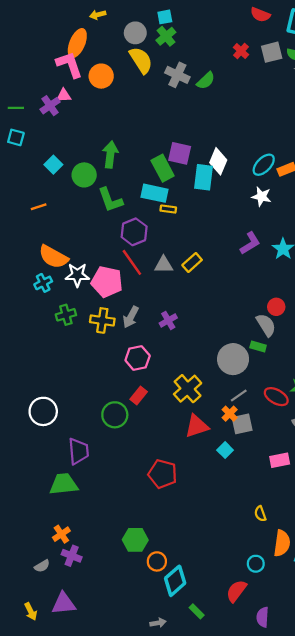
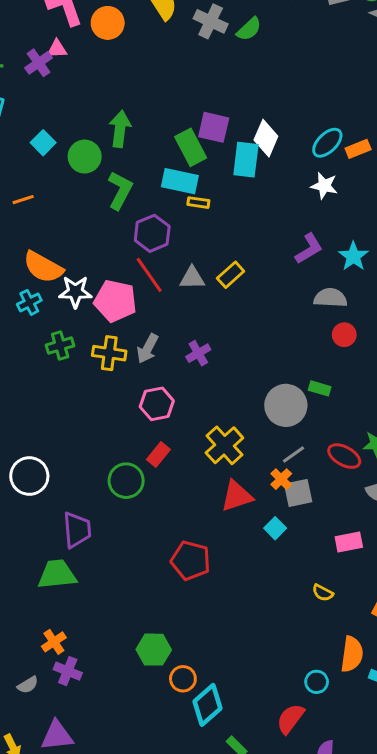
green L-shape: (110, 200) -> (120, 190), turned -132
gray semicircle: (266, 325) -> (330, 298), moved, turned -55
yellow semicircle: (260, 514) -> (323, 593), moved, turned -42

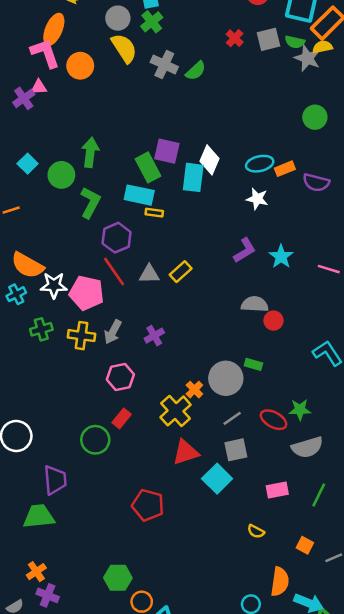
cyan ellipse: (327, 143) -> (260, 164), turned 32
gray semicircle: (330, 298) -> (255, 304), moved
orange cross: (281, 479) -> (194, 390), moved
cyan square: (275, 528) -> (217, 479), size x1.6

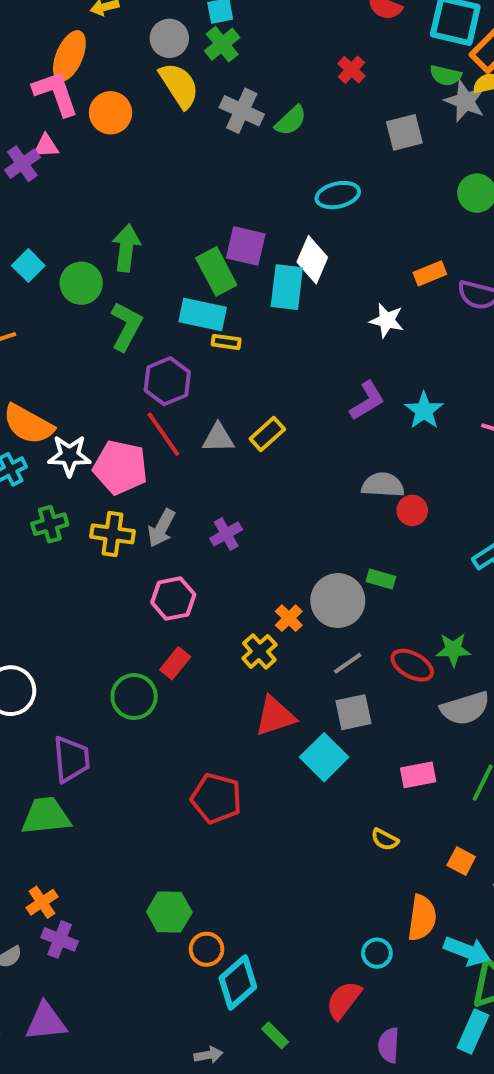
gray square: (268, 39) -> (404, 132), moved
cyan ellipse: (260, 164) -> (338, 195), moved
yellow cross: (176, 411) -> (259, 651), size x0.7

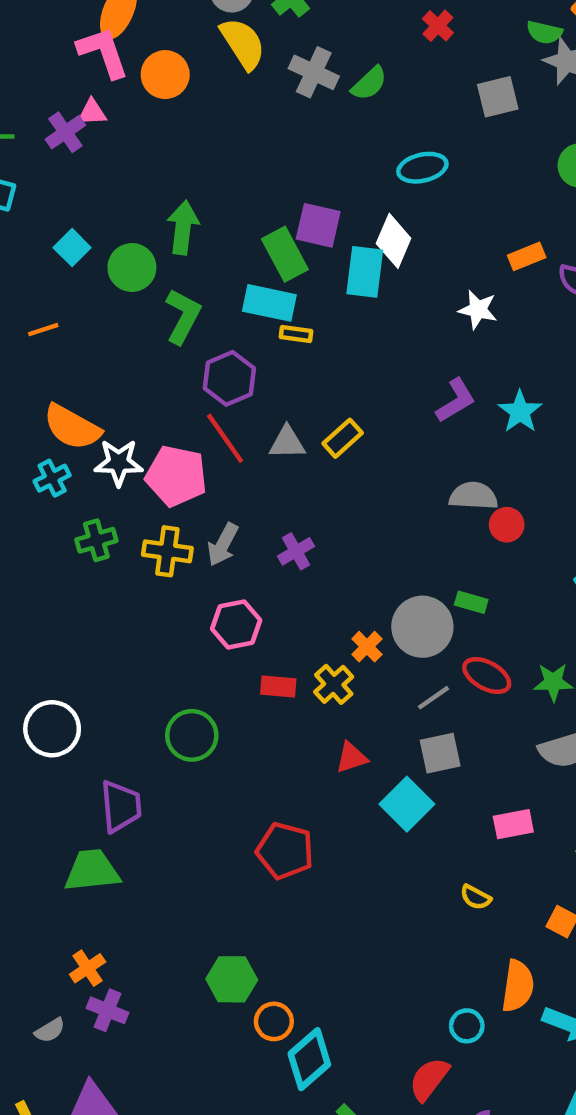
red rectangle: (175, 663) -> (278, 687), moved, turned 56
red ellipse: (412, 665) -> (487, 675), moved
red triangle: (275, 716) -> (351, 758), size x0.7

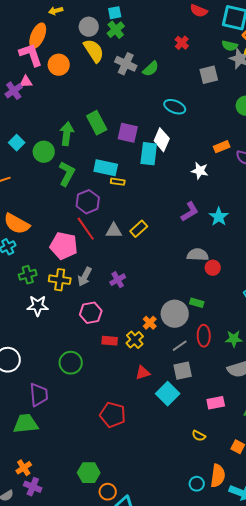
cyan ellipse: (422, 168) -> (175, 107), turned 35
green rectangle: (285, 254) -> (97, 123), moved
white star: (119, 463) -> (38, 306), moved
red ellipse: (487, 675) -> (204, 336), turned 60
cyan circle: (467, 1026) -> (197, 484), moved

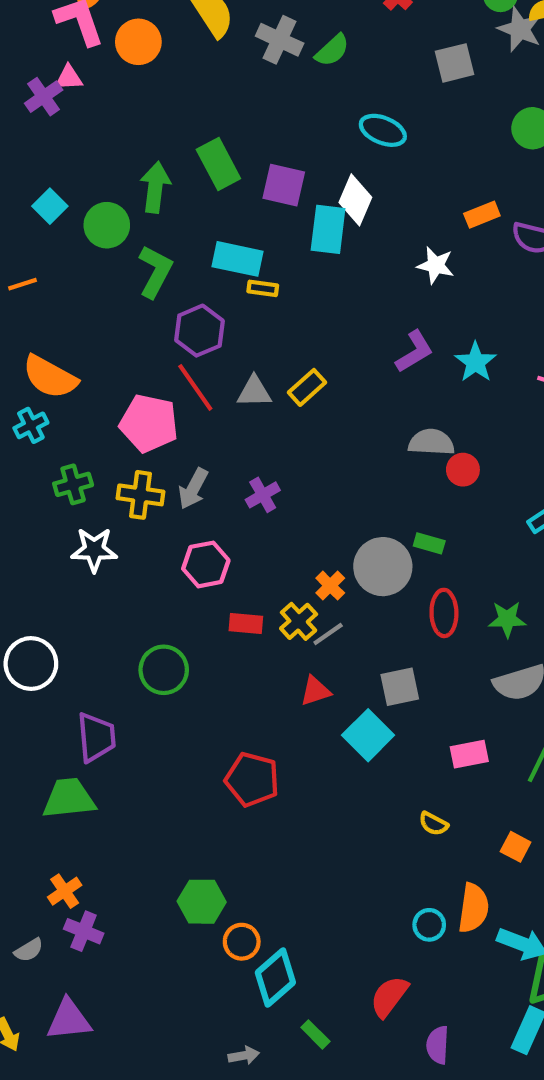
gray line: (180, 346) -> (328, 634), moved

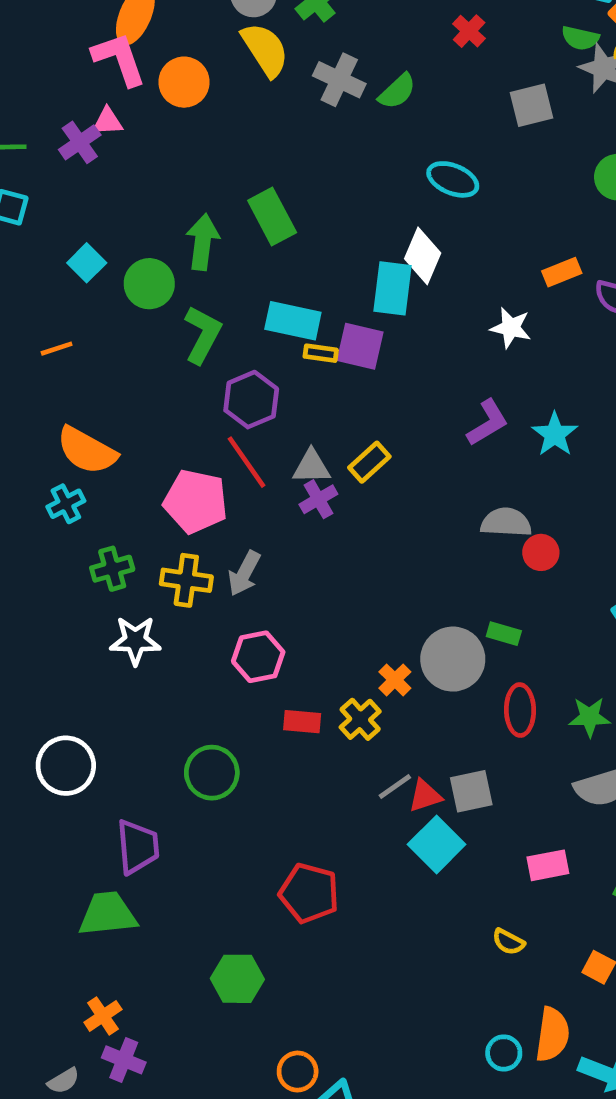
purple square: (284, 185) -> (360, 346), moved
purple cross: (263, 495) -> (318, 499), moved
gray line: (328, 634) -> (395, 787), moved
red triangle: (315, 691) -> (425, 796), moved
green hexagon: (202, 902) -> (237, 979), moved

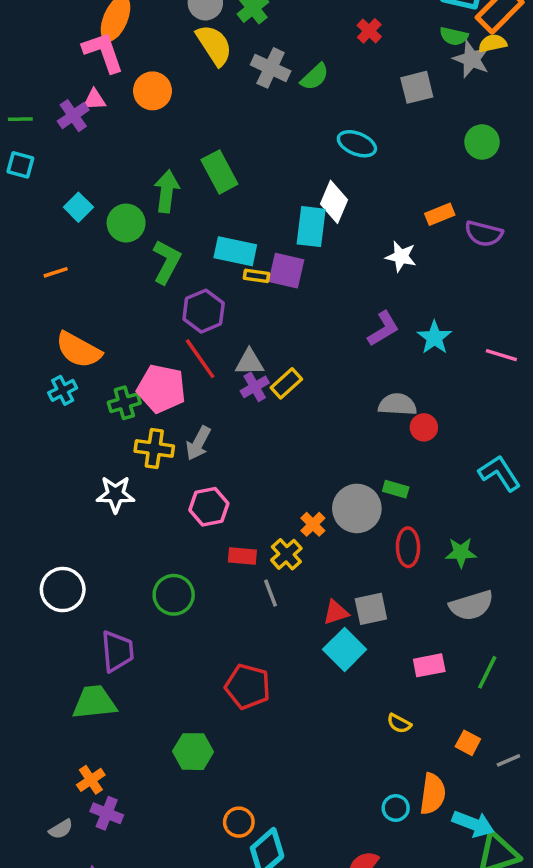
orange circle: (184, 82) -> (152, 91), moved
yellow rectangle: (369, 462) -> (286, 383), moved
green cross: (112, 569) -> (124, 403), moved
gray line: (395, 787) -> (271, 593), moved, turned -76

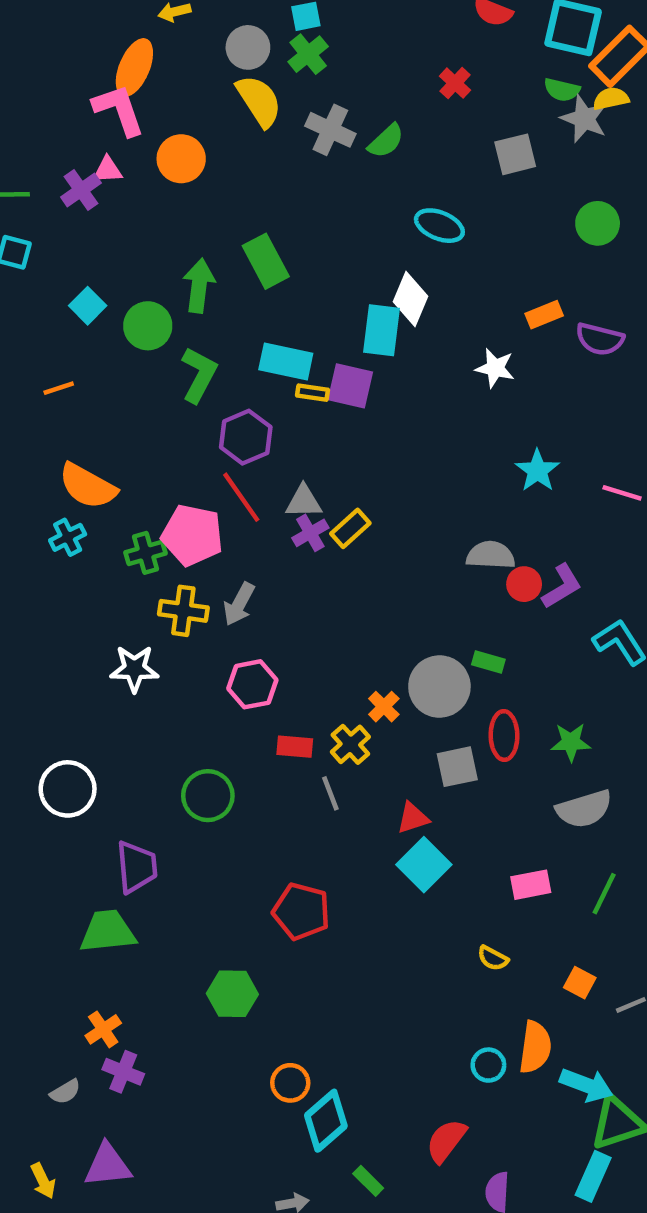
purple L-shape: (383, 329) -> (562, 586), moved
gray square: (371, 609) -> (457, 767), moved

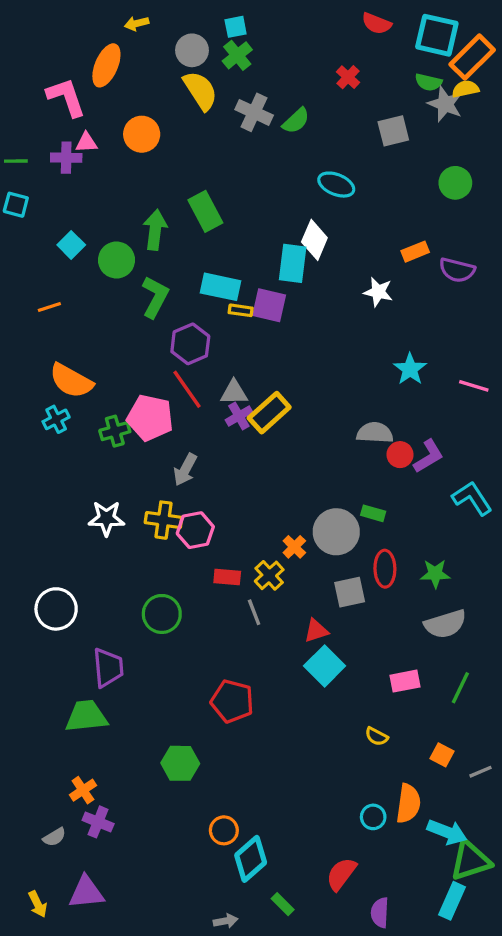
pink L-shape: (119, 110) -> (66, 97), moved
purple cross: (81, 190) -> (66, 158), turned 36
yellow rectangle: (350, 528) -> (269, 413), size x1.4
yellow cross: (183, 611) -> (163, 520), moved

